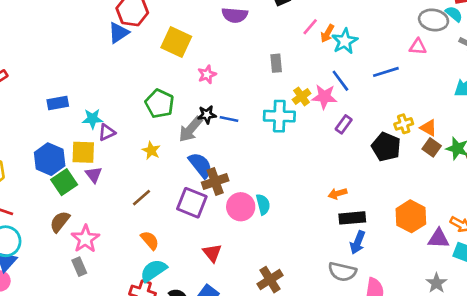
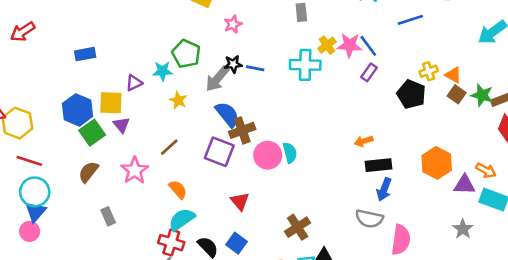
blue line: (340, 81) -> (368, 46), moved
cyan star: (92, 119) -> (163, 71), moved
pink star: (85, 239) -> (135, 170), moved

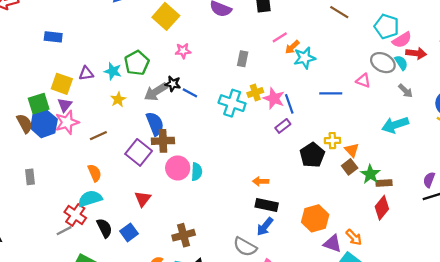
blue hexagon: (78, 110) -> (44, 124), moved
pink star: (135, 170) -> (67, 122), moved
brown semicircle: (88, 172) -> (24, 124), moved, turned 96

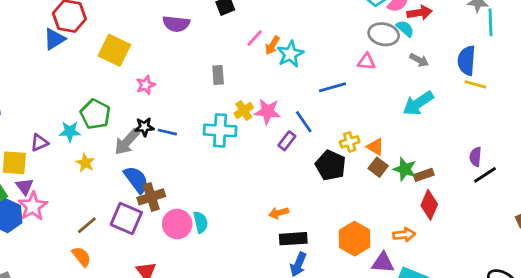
blue line: (289, 104) -> (304, 122), moved
brown line: (98, 136) -> (87, 225), moved
orange arrow: (354, 237) -> (404, 235), moved, turned -36

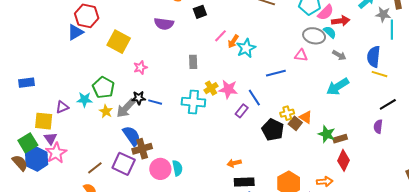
yellow star: (85, 163) -> (106, 111), moved
brown square: (378, 167) -> (295, 123), moved
black line: (485, 175) -> (388, 104), moved

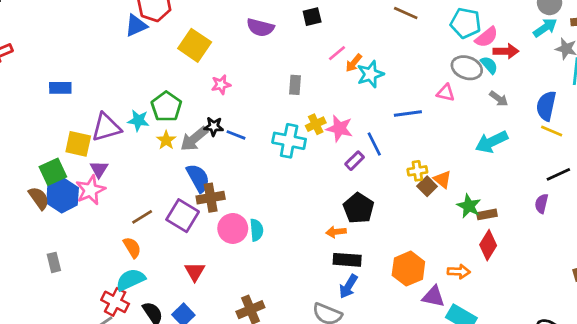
purple triangle: (62, 107) -> (106, 127), size x1.6
black pentagon: (273, 130) -> (359, 208), moved
purple triangle: (50, 138) -> (99, 169), moved

